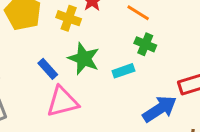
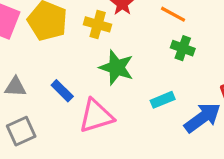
blue rectangle: (48, 69) -> (62, 91), moved
cyan rectangle: (123, 71) -> (163, 100), moved

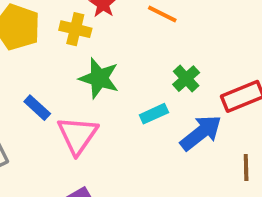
green cross: (183, 48) -> (186, 79), moved, turned 30
pink triangle: (96, 116) -> (77, 135), turned -36

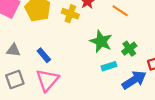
green star: (99, 78) -> (101, 41), moved
pink triangle: (77, 135) -> (47, 80), moved

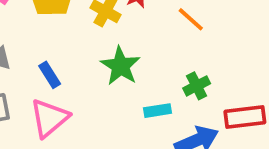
green star: (101, 41) -> (120, 66), moved

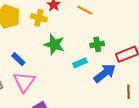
green cross: (197, 86) -> (97, 44), turned 32

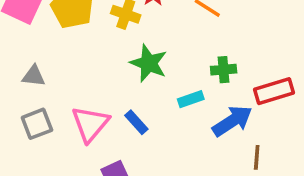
blue rectangle: (18, 59) -> (136, 122), moved
brown line: (128, 92) -> (257, 157), moved

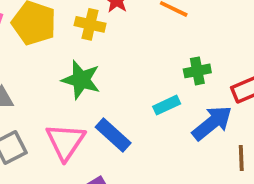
green star: (149, 63) -> (81, 80), moved
blue rectangle: (136, 122) -> (113, 135), size x1.4

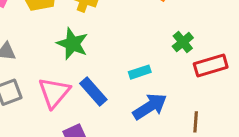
green cross: (197, 71) -> (183, 42), moved, turned -35
blue arrow: (212, 123) -> (150, 107), moved

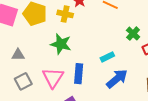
blue rectangle: (93, 91) -> (79, 74), turned 54

